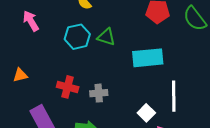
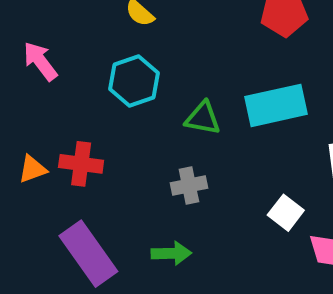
green triangle: (106, 37) -> (203, 118), moved
red cross: (68, 87) -> (81, 164), moved

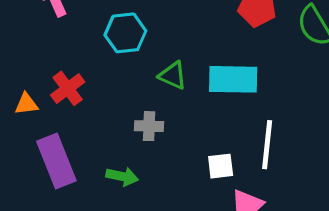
red cross: (81, 164) -> (68, 88), turned 32
orange triangle: (32, 169) -> (26, 104), moved
white square: (286, 213) -> (221, 166), turned 32

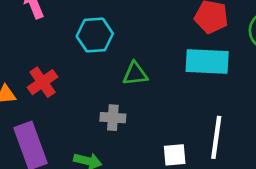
green triangle: (173, 75) -> (135, 74), turned -32
cyan rectangle: (233, 79) -> (207, 61), moved

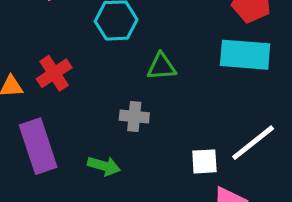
white line: (216, 137) -> (253, 143), turned 42

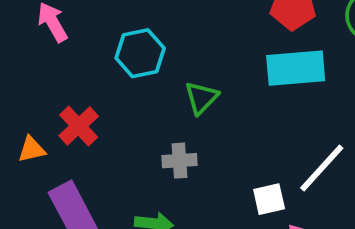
green triangle: (161, 67) -> (201, 98), turned -32

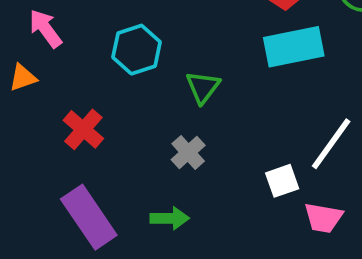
orange triangle: (32, 149) -> (23, 78), moved
gray cross: (180, 161) -> (188, 152), turned -32

